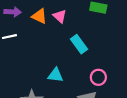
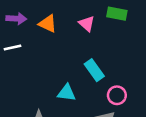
pink triangle: (60, 16) -> (87, 24), moved
cyan rectangle: (79, 44) -> (94, 70), moved

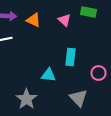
cyan rectangle: (94, 70) -> (70, 57), turned 42
pink circle: (117, 95) -> (98, 73), moved

